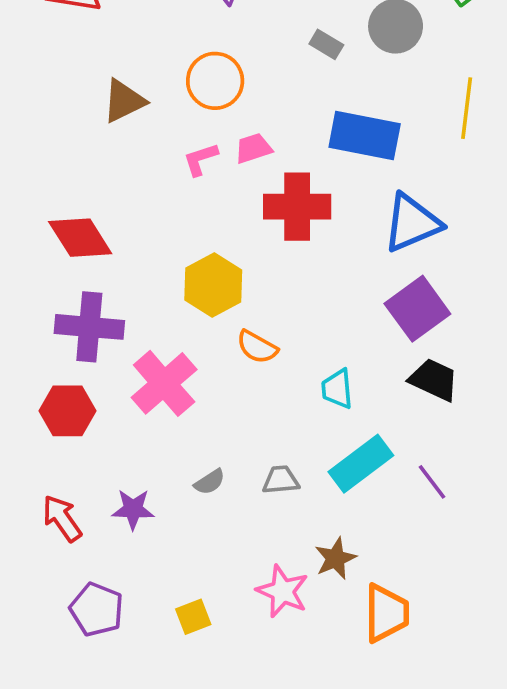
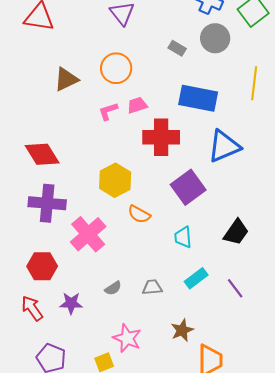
purple square: (417, 309) -> (188, 187), moved
black trapezoid: (434, 380) -> (236, 232), turned 100
red hexagon: (67, 411) -> (42, 266), moved
cyan rectangle: (361, 464) -> (196, 278), size x0.7
pink star: (283, 591) -> (127, 338), moved

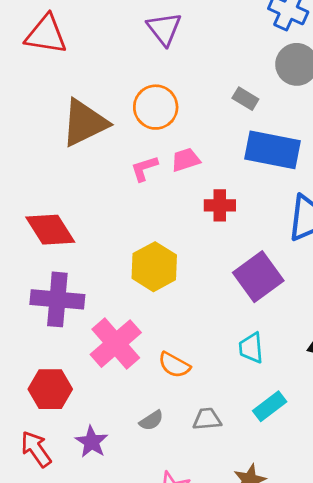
gray rectangle: (177, 48) -> (245, 99), moved
brown triangle: (66, 79) -> (84, 123), size x1.4
red cross: (161, 137) -> (220, 205), size x0.6
orange semicircle: (139, 214) -> (174, 365), moved
purple star: (71, 303) -> (92, 442), turned 30

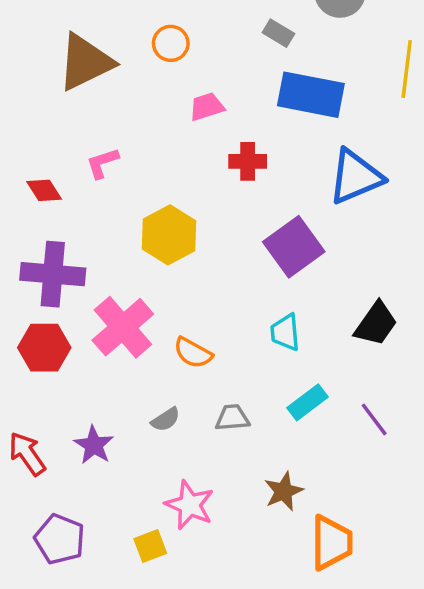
orange circle: (156, 107) -> (171, 43), size x0.7
pink L-shape: (144, 168) -> (102, 163), moved
red diamond: (50, 230) -> (44, 190), size x0.6
red hexagon: (50, 389) -> (44, 348), moved

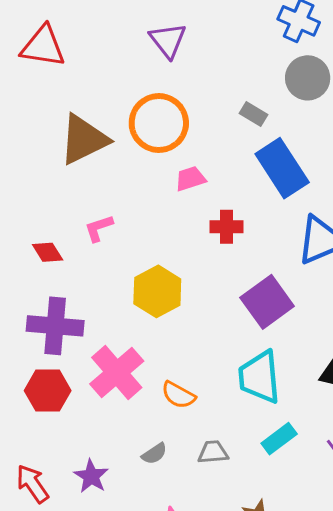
orange circle: (171, 43) -> (159, 123), size x1.8
blue rectangle: (311, 95) -> (282, 168), turned 46
cyan trapezoid: (285, 332) -> (260, 377), size x1.6

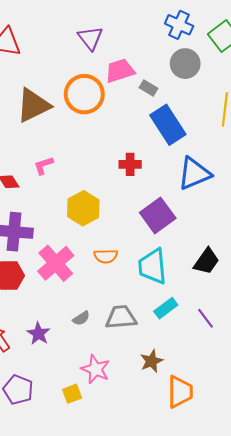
pink trapezoid: (190, 179) -> (120, 71), moved, size x1.4
orange semicircle: (178, 395) -> (106, 256), moved, turned -30
gray trapezoid: (213, 452) -> (121, 317), size x1.5

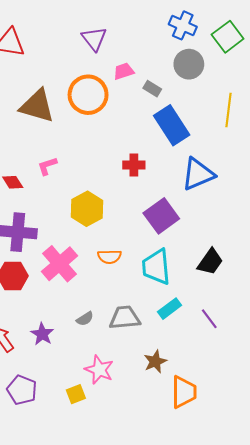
pink trapezoid: (120, 71) -> (124, 71), size x0.7
brown triangle: (33, 105) -> (37, 106), turned 42

